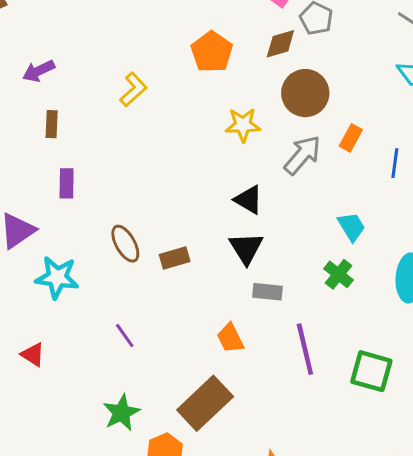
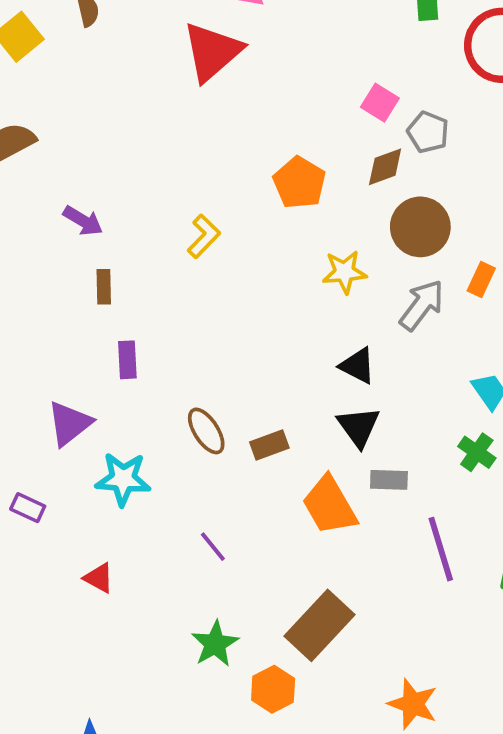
purple arrow: (39, 71) -> (83, 221), turned -120
orange trapezoid: (230, 338) -> (329, 505), moved, size x1.6

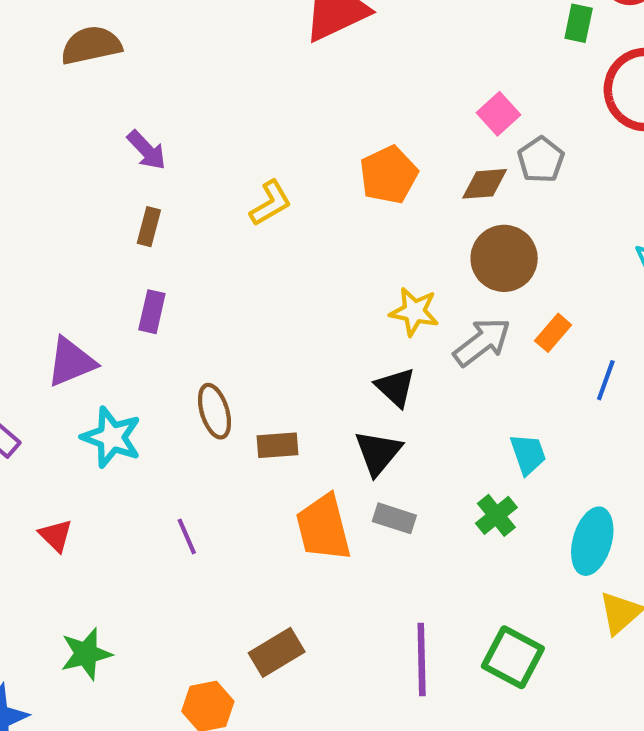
yellow star: (344, 272) -> (414, 312), moved
purple line: (441, 549) -> (422, 660), moved
brown rectangle: (320, 625) -> (277, 652), size x0.7
green star: (215, 644) -> (86, 654), moved

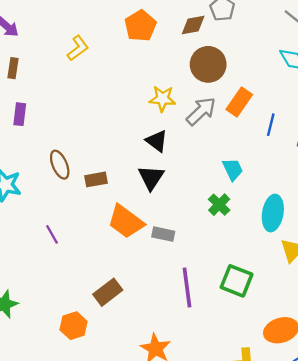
orange rectangle: (553, 333) -> (239, 102), size x1.4
gray rectangle: (394, 518) -> (163, 234), moved
orange trapezoid: (323, 528) -> (126, 222), turned -33

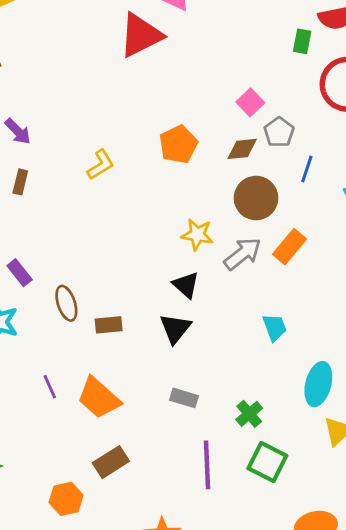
purple rectangle: (20, 114) -> (20, 273), moved, turned -50
blue line: (271, 125) -> (307, 169), moved
green cross: (219, 205) -> (249, 414), moved
orange trapezoid: (126, 222) -> (99, 398), moved

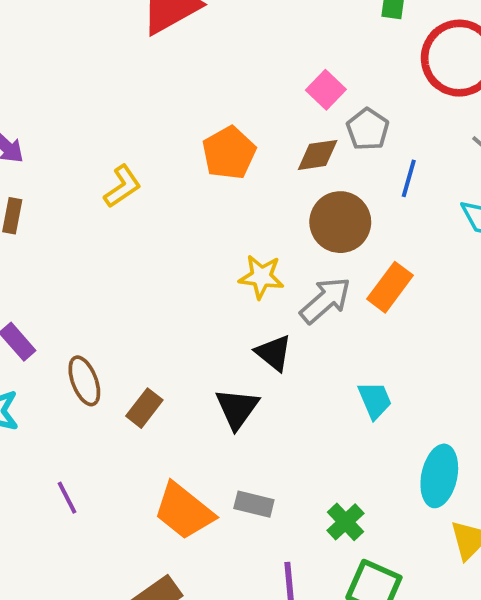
black triangle: (186, 285) -> (274, 353), moved
brown rectangle: (109, 325) -> (144, 408), turned -44
orange trapezoid: (99, 398) -> (184, 511), moved

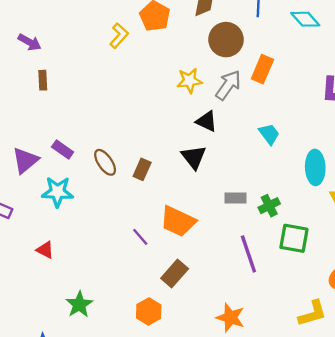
yellow L-shape: (122, 186) -> (119, 36), moved
purple line: (67, 498) -> (140, 237), moved
gray rectangle: (254, 504) -> (235, 198), moved
green cross: (345, 522) -> (269, 206), turned 30

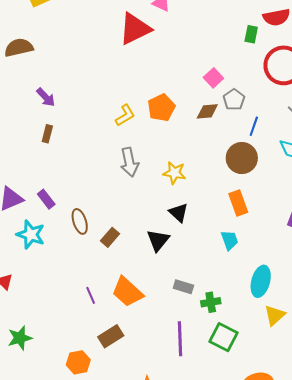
brown circle: (226, 40) -> (242, 158), moved
orange rectangle: (262, 69) -> (238, 203), moved, turned -60
gray arrow: (228, 85) -> (129, 162), moved, turned 116

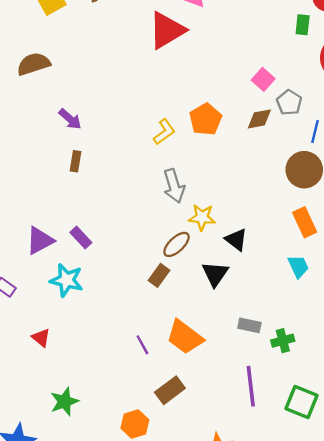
yellow star: (174, 173) -> (202, 217), moved
brown ellipse: (80, 221) -> (176, 244), moved, turned 70
green square: (224, 337) -> (302, 402), moved

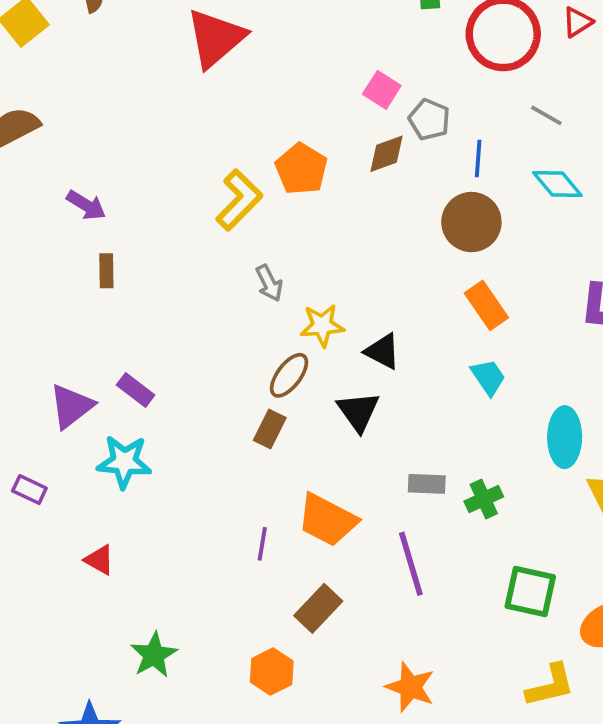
yellow L-shape: (164, 132) -> (239, 200), size x1.4
gray arrow: (174, 186) -> (269, 283), size x0.7
purple line: (142, 345) -> (262, 544), turned 48
purple line: (251, 386) -> (411, 564), moved

